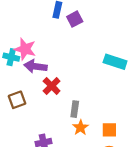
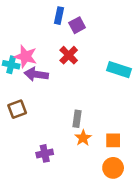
red cross: (52, 86) -> (69, 55), moved

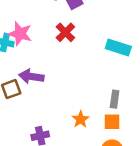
purple arrow: (36, 74) -> (31, 76), moved
gray rectangle: (77, 119) -> (115, 99), moved

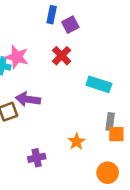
cyan rectangle: (118, 47) -> (99, 84), moved
orange square: (112, 122) -> (116, 134), moved

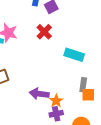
purple arrow: (28, 99) -> (39, 94), moved
purple cross: (37, 158) -> (56, 114), moved

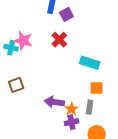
gray rectangle: (83, 85) -> (90, 107), moved
orange square: (88, 95) -> (97, 88), moved

